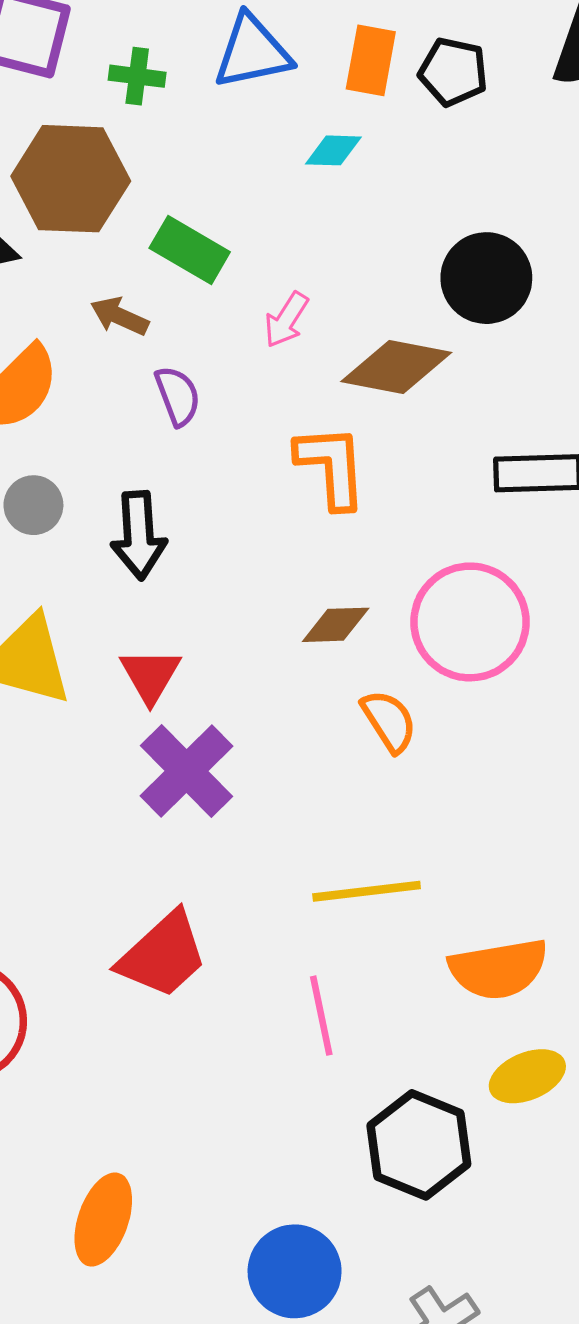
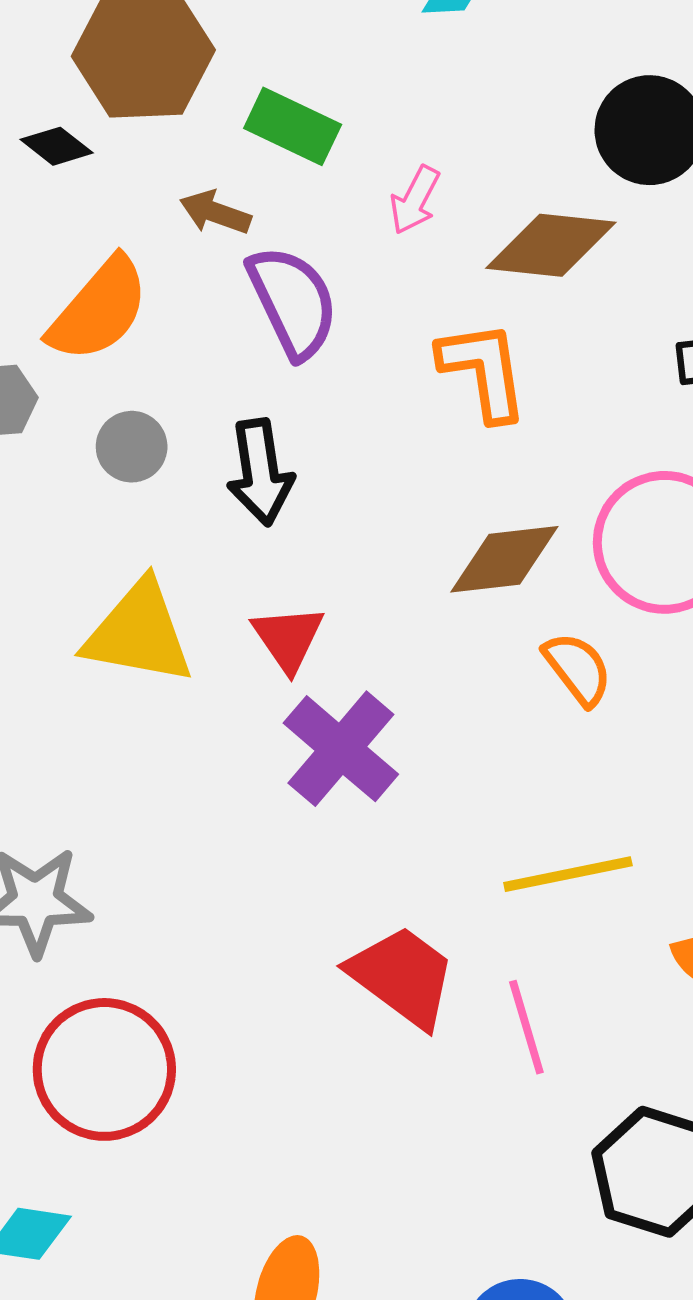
purple semicircle: (178, 396) -> (293, 302), size x1.6
brown diamond: (336, 625) -> (504, 559), size x1.4
red trapezoid: (163, 955) -> (402, 976), moved, turned -96

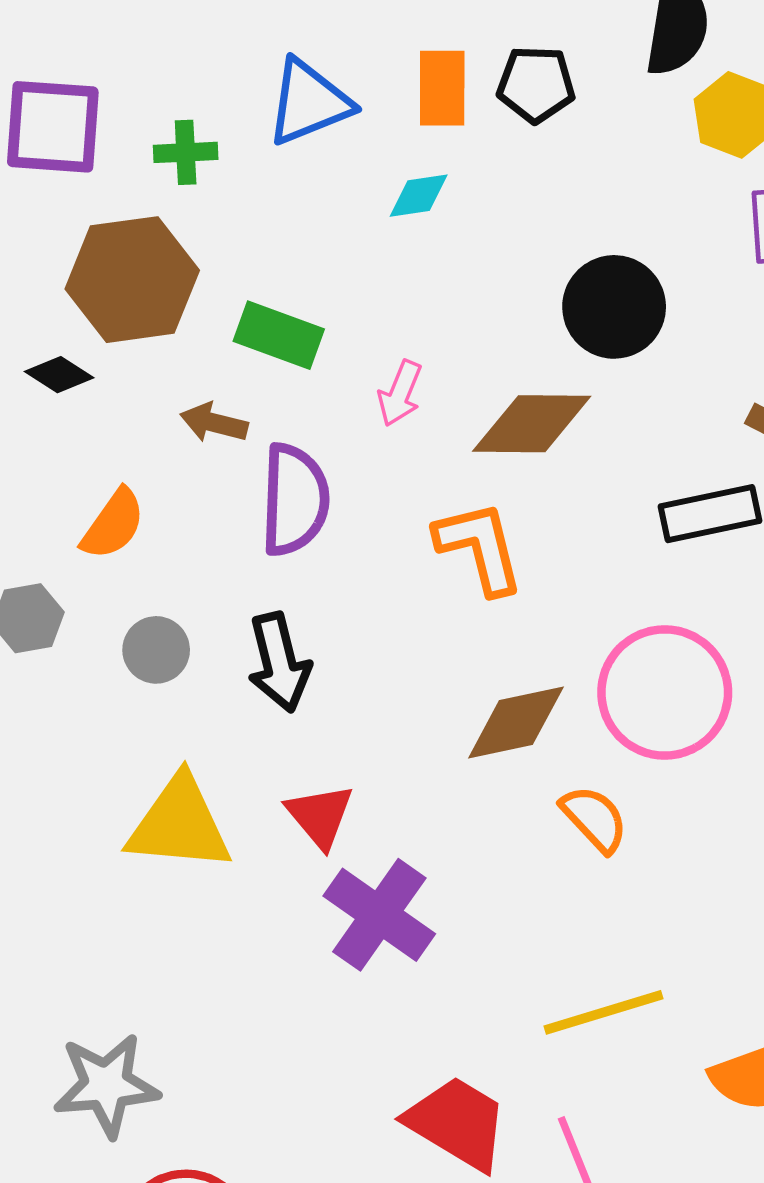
purple semicircle: (293, 302) -> (295, 500), turned 33
orange semicircle: (99, 310) -> (113, 524), size x0.7

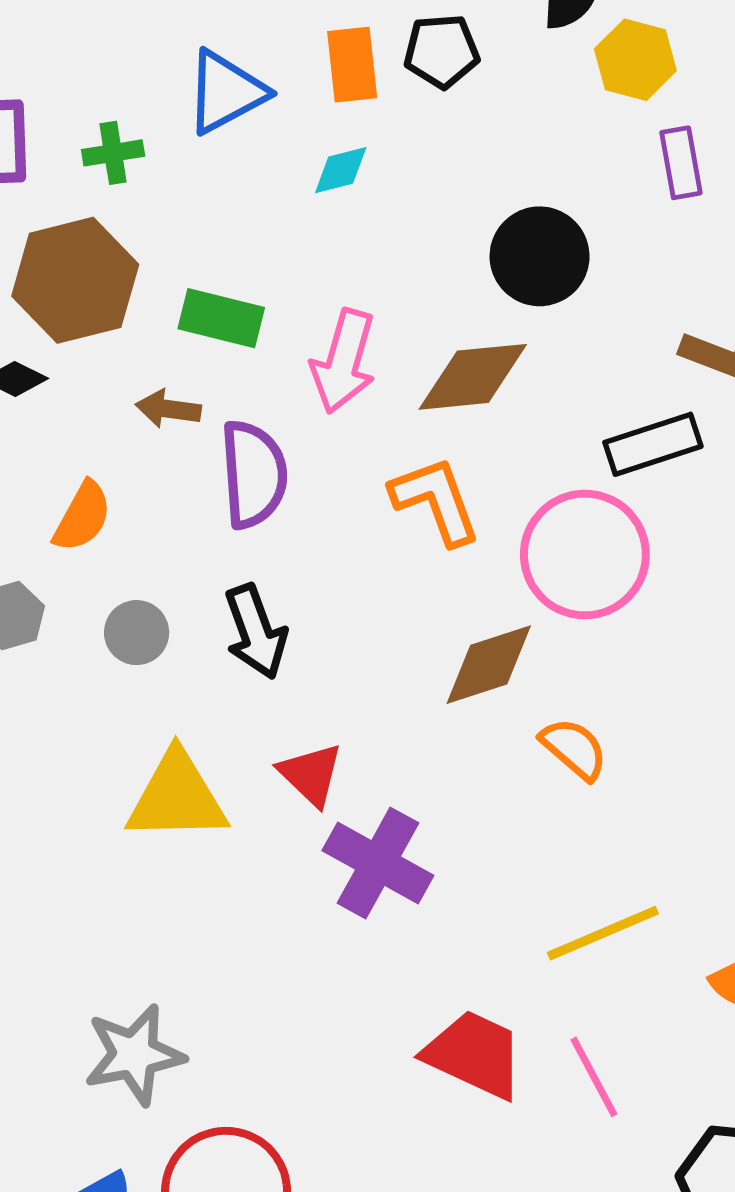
pink arrow: (400, 393) -> (343, 361), size x1.6
pink circle: (665, 692) -> (585, 554), moved

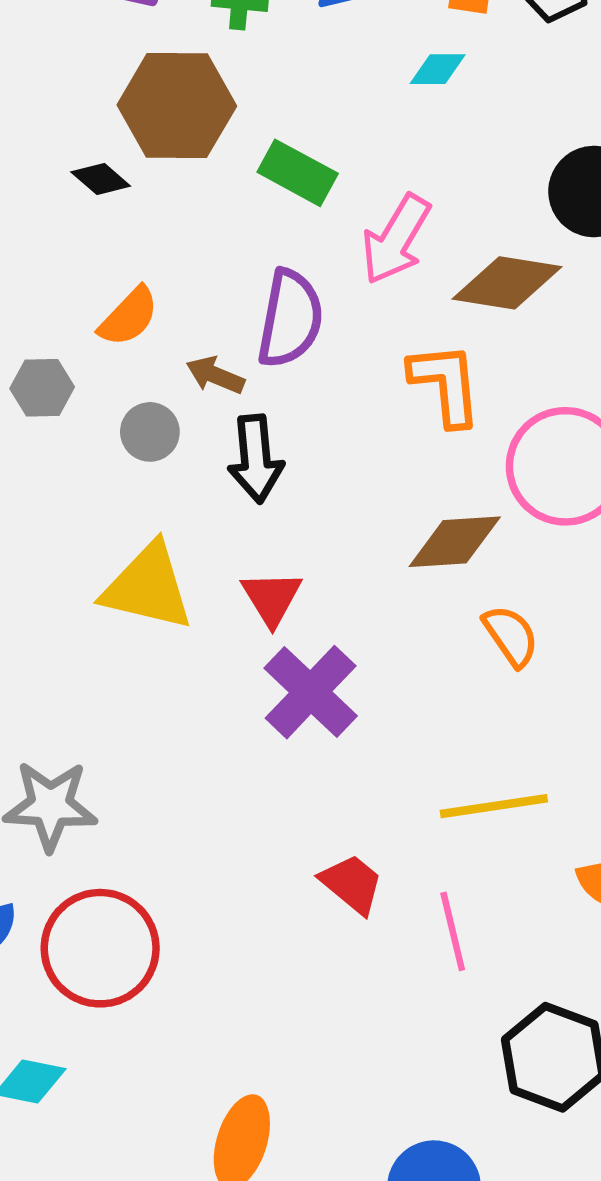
brown arrow: (168, 409) -> (215, 375), moved
red trapezoid: (474, 1054) -> (352, 884), size x0.7

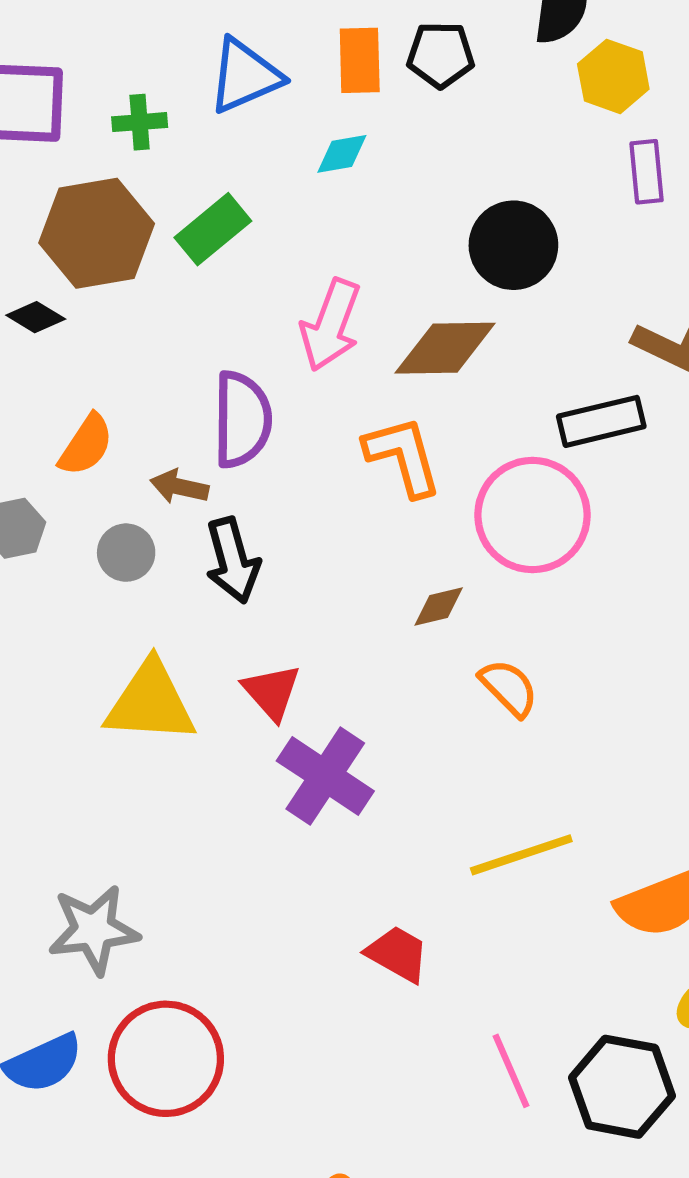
green rectangle: (298, 173) -> (213, 229), moved, turned -58
brown diamond: (455, 542) -> (439, 607), size x0.6
pink line: (453, 931) -> (511, 1071), moved

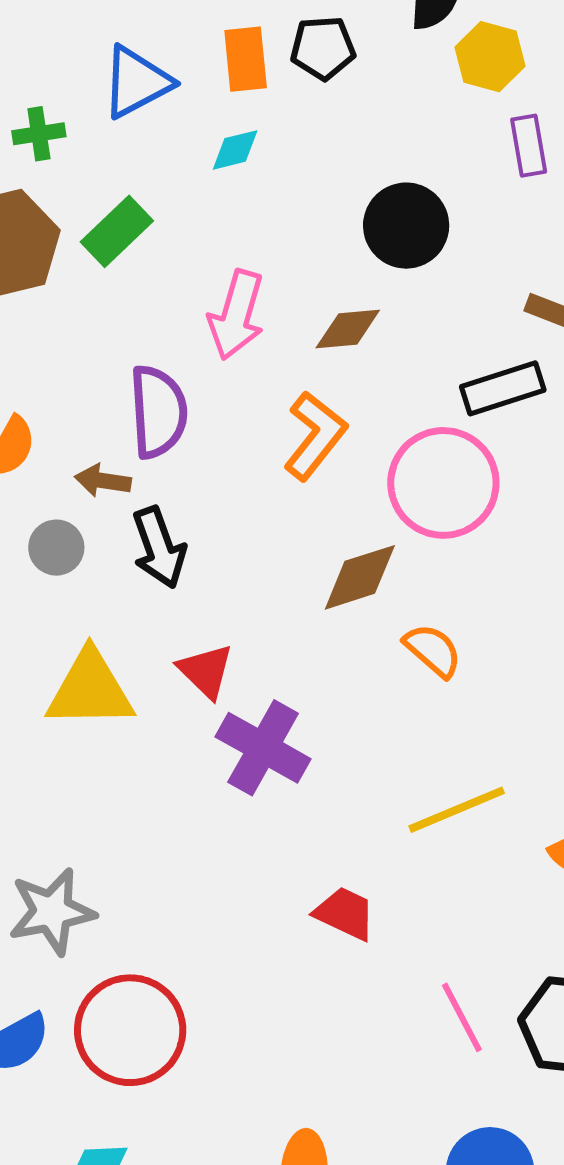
brown diamond: (445, 348) -> (348, 329), size x0.7
orange L-shape: (403, 456) -> (315, 436), turned 58
brown diamond: (439, 607) -> (360, 577), size x1.6

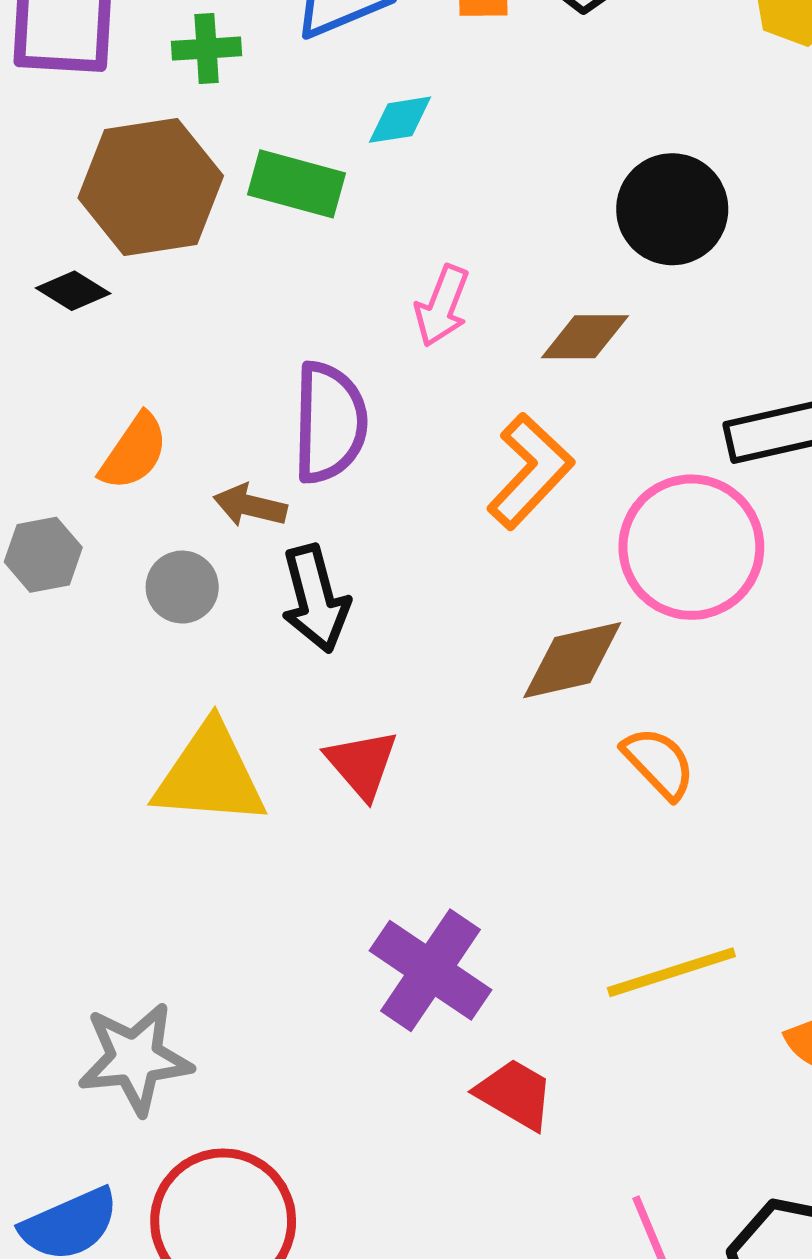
cyan diamond: (235, 150) -> (400, 120), moved
green rectangle: (117, 231) -> (296, 184), turned 54
pink arrow: (236, 315) -> (442, 306), size x0.7
purple cross: (263, 748) -> (430, 970), moved

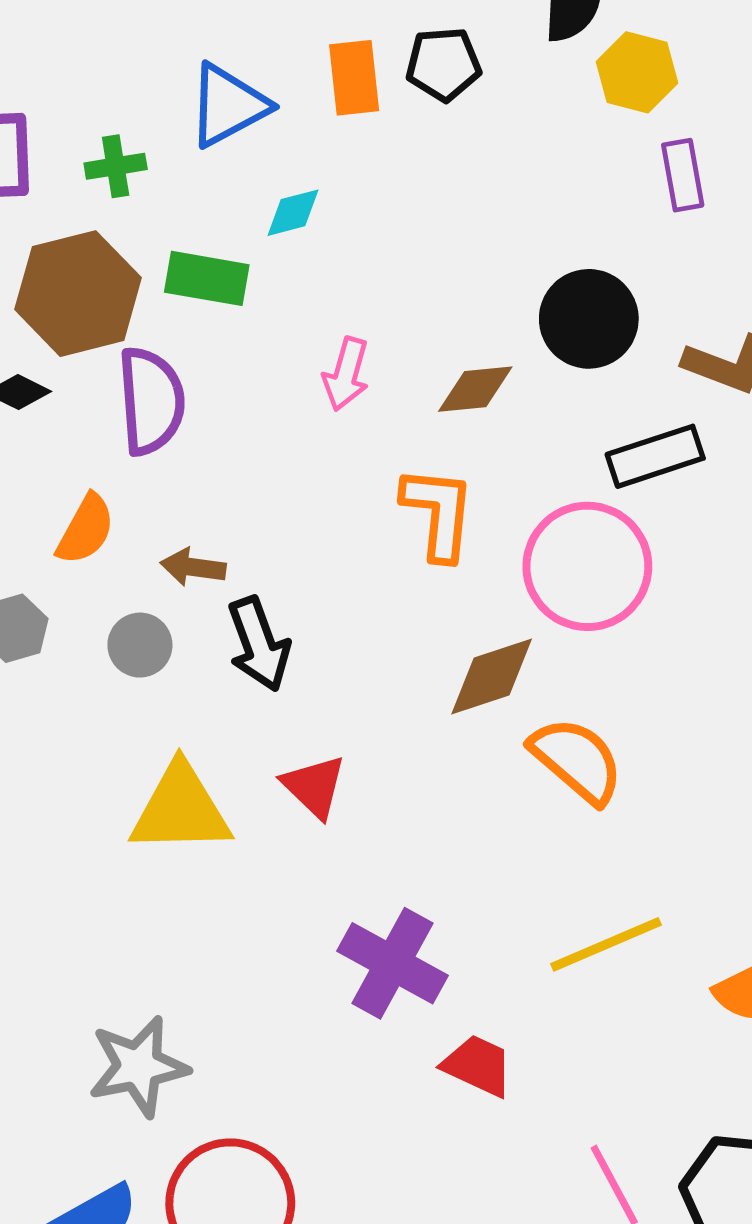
black circle: (672, 209) -> (589, 319), moved
purple semicircle: (330, 423) -> (151, 401), moved
orange L-shape: (530, 471) -> (438, 513), turned -32
orange semicircle: (659, 763) -> (577, 760), size x1.4

